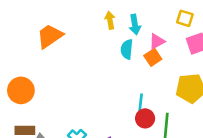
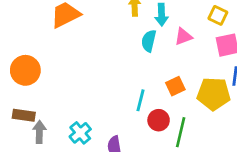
orange square: (153, 57) -> (175, 86), moved
cyan line: (140, 103) -> (141, 100), moved

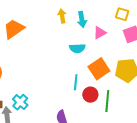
cyan semicircle: (149, 41) -> (77, 48), moved, turned -98
orange square: (175, 86) -> (99, 69), size x1.5
cyan cross: (80, 133) -> (20, 102), moved

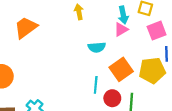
cyan arrow: (82, 19) -> (123, 15), moved

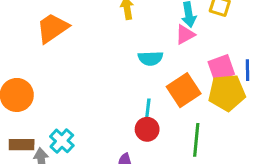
pink square: (157, 31) -> (221, 68), moved
red circle: (112, 98) -> (147, 129), moved

